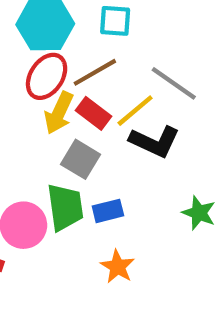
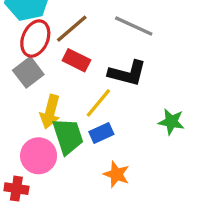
yellow line: (135, 111) -> (98, 103), moved
yellow arrow: (59, 113) -> (50, 112), moved
gray square: (80, 159) -> (28, 72), moved, turned 32

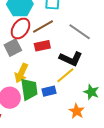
red rectangle: (76, 60) -> (42, 46), turned -49
yellow line: (98, 103) -> (65, 75), moved
orange star: (116, 174) -> (77, 111), moved

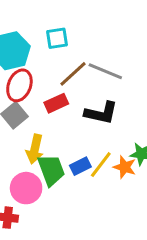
brown line: (43, 27) -> (73, 74), moved
yellow line: (65, 75) -> (101, 165), moved
orange star: (77, 111) -> (125, 167), moved

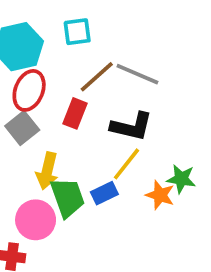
red rectangle: (56, 103) -> (75, 113), turned -45
yellow line: (101, 165) -> (127, 164), moved

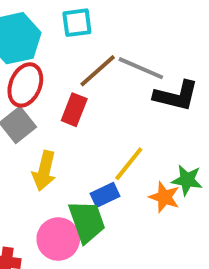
black L-shape: (132, 126) -> (176, 96), moved
green trapezoid: (67, 197) -> (87, 222), moved
pink circle: (36, 220) -> (58, 239), moved

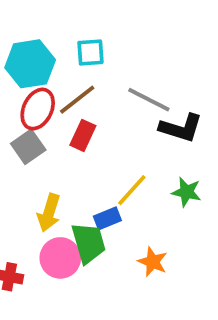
brown line: (98, 71) -> (77, 100), moved
yellow arrow: (44, 171) -> (49, 213), moved
green star: (187, 180) -> (187, 192), moved
orange star: (164, 197) -> (153, 262), moved

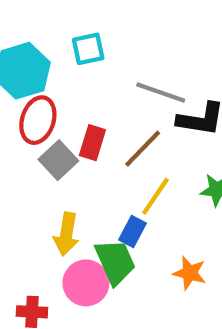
brown line: (77, 100) -> (143, 149), moved
gray square: (28, 147) -> (58, 160), moved
blue rectangle: (107, 218) -> (132, 232), turned -32

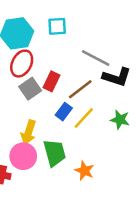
blue rectangle: (132, 232) -> (64, 112), moved
orange star: (190, 273) -> (84, 171), moved
pink circle: (86, 283) -> (23, 156), moved

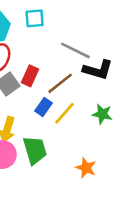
orange star: (84, 171) -> (86, 168), moved

